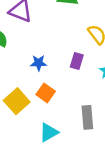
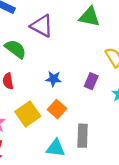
gray rectangle: (87, 117) -> (83, 136), moved
cyan triangle: (49, 132) -> (56, 148), turned 30

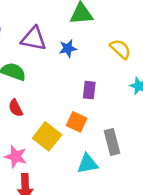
blue star: (54, 79) -> (68, 48), moved
purple rectangle: (91, 81) -> (89, 90), moved

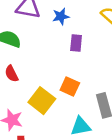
purple rectangle: (89, 90) -> (76, 43), moved

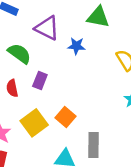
purple rectangle: (76, 43) -> (40, 80), moved

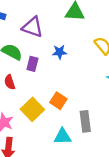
blue star: (76, 46) -> (60, 52), moved
purple rectangle: (40, 80) -> (32, 64), moved

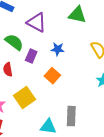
orange square: (58, 101) -> (52, 76), moved

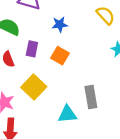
purple rectangle: (31, 56) -> (32, 49), moved

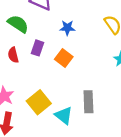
yellow square: (34, 87) -> (39, 102), moved
cyan triangle: (67, 114) -> (64, 116), turned 36

